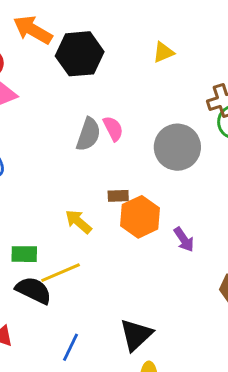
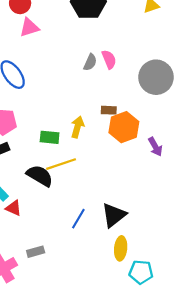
gray semicircle: (88, 134) -> (90, 62), size x0.7
yellow arrow: (78, 222) -> (77, 127), turned 60
green rectangle: (24, 254) -> (50, 137), moved
blue line: (71, 347) -> (78, 219), moved

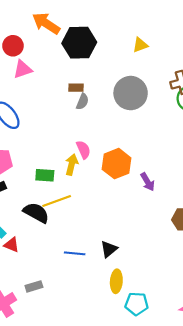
pink semicircle: (109, 59) -> (83, 150), moved
gray circle: (156, 77) -> (131, 93), moved
brown rectangle: (109, 110) -> (76, 88), moved
black triangle: (114, 215) -> (109, 249), size x0.7
blue line: (78, 219) -> (75, 253), turned 66

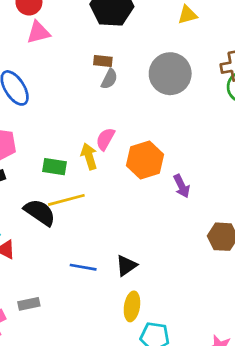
pink semicircle: (83, 150) -> (105, 139), turned -132
yellow arrow: (72, 165) -> (89, 156), turned -36

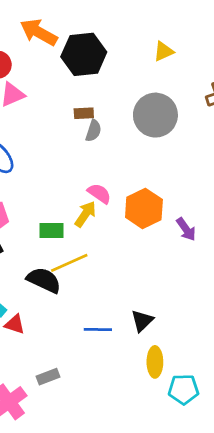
pink semicircle: (105, 139) -> (99, 193), turned 105
yellow arrow: (89, 156) -> (85, 214), turned 60

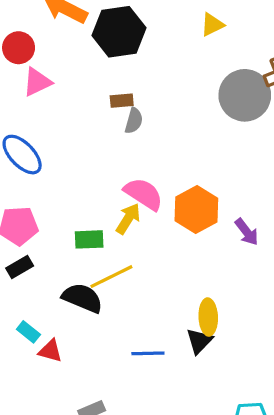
gray circle: (155, 115) -> (245, 95), moved
pink semicircle: (99, 193) -> (144, 194), size x1.4
yellow ellipse: (155, 362) -> (208, 317), moved

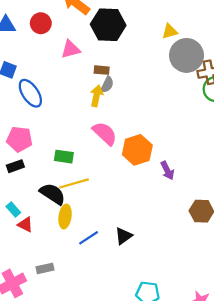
pink triangle: (37, 82) -> (70, 49), moved
gray circle: (245, 95) -> (187, 55), moved
yellow arrow: (128, 219) -> (97, 96), moved, turned -30
yellow ellipse: (208, 317) -> (65, 217), moved
blue line: (148, 353) -> (89, 238), turned -42

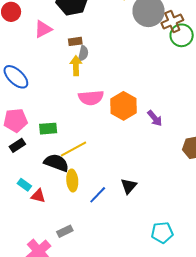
pink semicircle: (105, 133) -> (91, 98), turned 145
green rectangle: (64, 157) -> (48, 129), moved

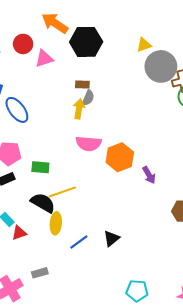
pink triangle: (43, 29) -> (44, 59), moved
red triangle: (38, 196) -> (19, 233), turned -42

